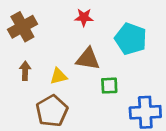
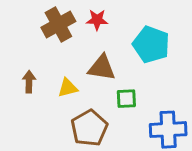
brown cross: (22, 27) -> (58, 24), moved
brown pentagon: (52, 111) -> (89, 128), moved

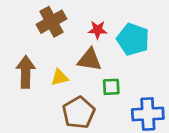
red star: (97, 20) -> (98, 30), moved
brown arrow: (29, 82) -> (26, 72), size x1.6

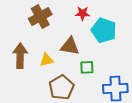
red star: (98, 30) -> (83, 13), moved

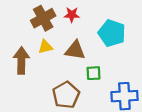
red star: (83, 13) -> (72, 15), moved
yellow triangle: (47, 60) -> (45, 47), moved

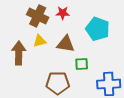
brown cross: (43, 18) -> (38, 16), turned -35
brown pentagon: (66, 95) -> (58, 83), turned 30

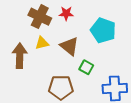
brown triangle: (66, 44) -> (69, 46), turned 30
green square: (82, 64) -> (86, 67), turned 32

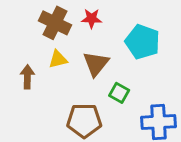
brown triangle: (69, 46) -> (96, 64), turned 30
brown arrow: (20, 56) -> (27, 77), size x0.7

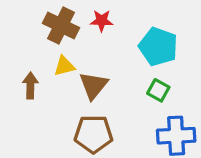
brown triangle: (96, 64) -> (93, 85), moved
green square: (119, 93) -> (158, 90), moved

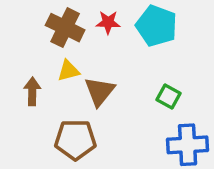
cyan pentagon: (158, 47) -> (156, 26), moved
brown pentagon: (93, 134) -> (75, 140), moved

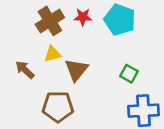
brown cross: (65, 28) -> (50, 21), turned 32
brown arrow: (32, 91) -> (25, 70), turned -48

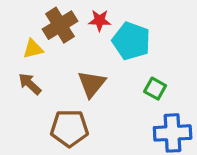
cyan pentagon: (120, 20) -> (131, 41), moved
yellow triangle: (53, 54) -> (33, 49), moved

